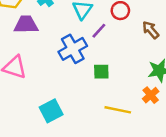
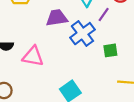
purple trapezoid: (26, 25) -> (57, 18), moved

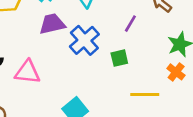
purple line: (104, 14) -> (130, 24), moved

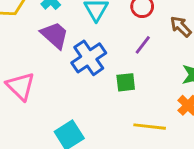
purple trapezoid: (52, 24) -> (55, 35), turned 48
pink triangle: (27, 72) -> (20, 86), turned 32

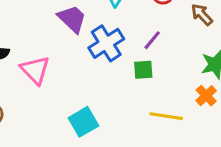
purple line: (143, 45) -> (152, 40), moved

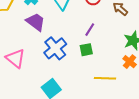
blue cross: (106, 43) -> (55, 48), moved

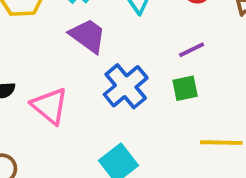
purple line: (90, 30) -> (192, 50), turned 32

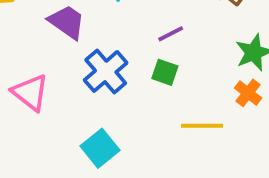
green square: (185, 88) -> (165, 72), turned 32

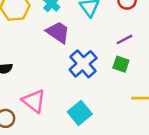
pink triangle: (30, 92) -> (34, 101), moved

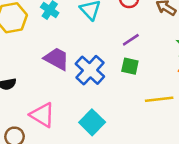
purple trapezoid: (58, 32) -> (57, 59), moved

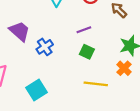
green square: (130, 66) -> (87, 52), moved
blue cross: (90, 70) -> (45, 47), size x0.7

